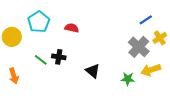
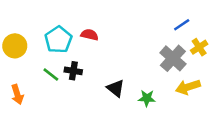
cyan pentagon: (39, 22) -> (58, 40), moved
green star: (128, 79) -> (147, 98), moved

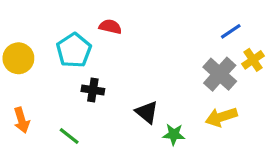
red semicircle: (89, 35) -> (110, 27), moved
green line: (51, 75) -> (69, 136), moved
yellow arrow: (188, 87) -> (221, 117), moved
green star: (147, 98) -> (174, 134), moved

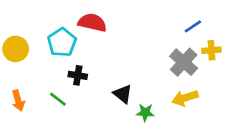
red semicircle: (110, 27) -> (92, 22), size x1.5
yellow cross: (253, 60) -> (211, 50), turned 30
green line: (69, 136) -> (58, 99), moved

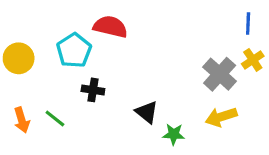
blue line: (193, 26) -> (248, 24), moved, turned -54
yellow cross: (211, 50) -> (253, 60), turned -30
green line: (58, 99) -> (55, 118), moved

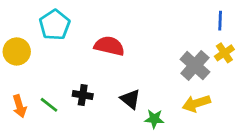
red semicircle: (110, 27) -> (109, 46), moved
cyan pentagon: (74, 50) -> (55, 25), moved
black cross: (93, 90) -> (83, 95), moved

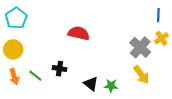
cyan pentagon: (55, 25) -> (16, 18), moved
yellow circle: (17, 51) -> (13, 49), moved
black triangle: (130, 99) -> (91, 84), moved
yellow arrow: (196, 103) -> (141, 75), turned -108

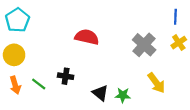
gray cross: (140, 47) -> (144, 45), moved

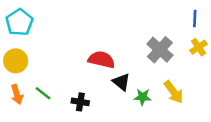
red semicircle: (87, 37) -> (101, 60), moved
black cross: (66, 76) -> (80, 102), moved
black triangle: (100, 93) -> (121, 82), moved
green star: (123, 95) -> (143, 97), moved

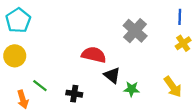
gray cross: (160, 50) -> (135, 31), moved
yellow arrow: (174, 92) -> (173, 87), moved
orange arrow: (17, 94) -> (23, 99), moved

